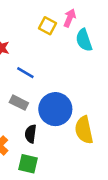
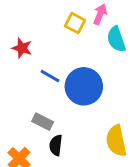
gray rectangle: (19, 103) -> (43, 122), moved
blue circle: (55, 109) -> (84, 86), moved

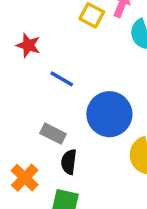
blue circle: (84, 86) -> (109, 114), moved

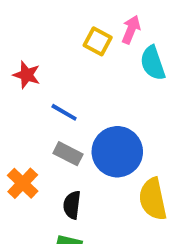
gray rectangle: (53, 134) -> (68, 154), moved
orange cross: (25, 178) -> (23, 183), moved

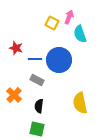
red star: (27, 75) -> (16, 48), moved
blue line: (64, 112) -> (35, 59), turned -32
blue circle: (117, 152) -> (59, 60), moved

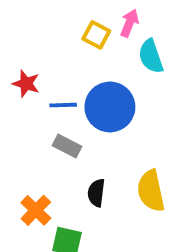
orange cross: (14, 95) -> (36, 210), moved
black semicircle: (39, 106) -> (96, 193), moved

